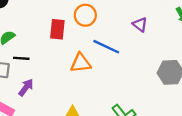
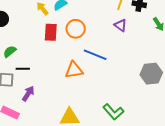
purple triangle: (140, 25) -> (120, 25), moved
red rectangle: (57, 29) -> (51, 32), moved

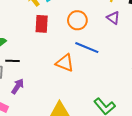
orange circle: (76, 29) -> (77, 20), moved
orange triangle: (74, 70) -> (65, 63), turned 30

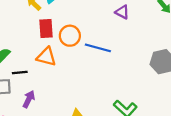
orange circle: (77, 20) -> (70, 36), moved
orange triangle: (65, 63) -> (46, 57), moved

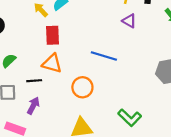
orange circle: (70, 36) -> (82, 87), moved
black line: (20, 73) -> (34, 81), moved

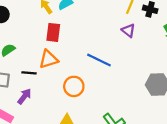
orange triangle: (52, 63) -> (49, 59), turned -42

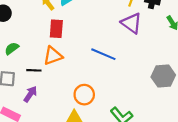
purple triangle: (128, 30) -> (131, 23), size x1.5
orange circle: (74, 86) -> (84, 95), moved

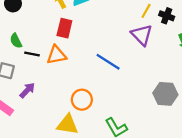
green semicircle: (12, 48) -> (16, 41), turned -88
black line: (34, 70) -> (32, 54), moved

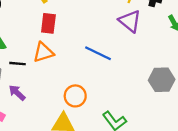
black line: (32, 54) -> (18, 64), moved
purple arrow: (27, 90) -> (17, 93), turned -84

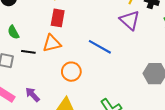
purple arrow: (17, 93) -> (33, 95), moved
orange circle: (75, 96) -> (71, 72), moved

